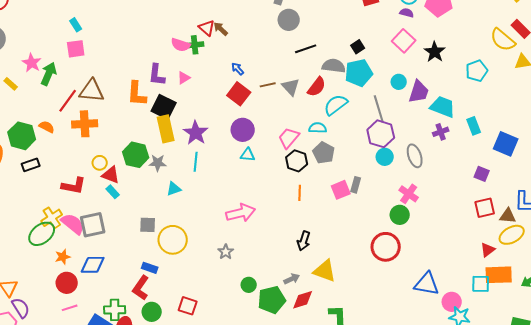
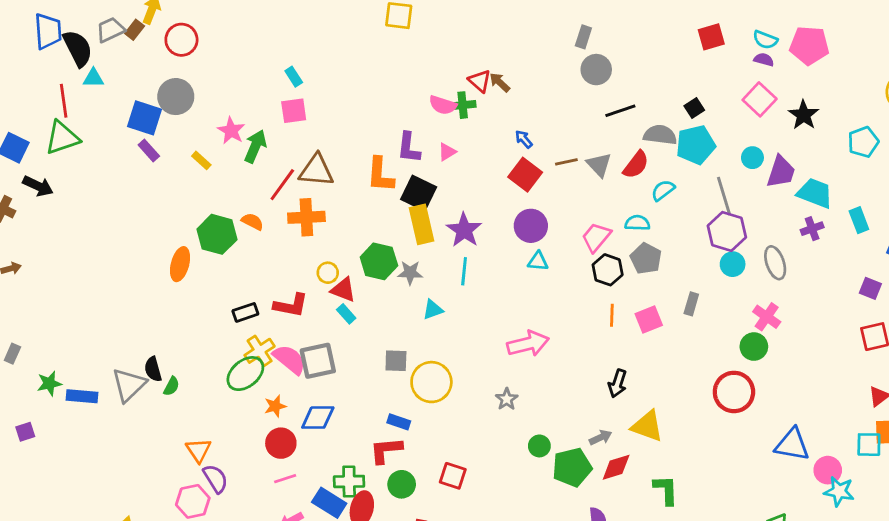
cyan semicircle: (336, 105) -> (663, 190), size x0.7
black rectangle: (31, 165) -> (245, 312), moved
pink square: (341, 190) -> (649, 320), moved
red L-shape: (141, 288) -> (386, 450), turned 50

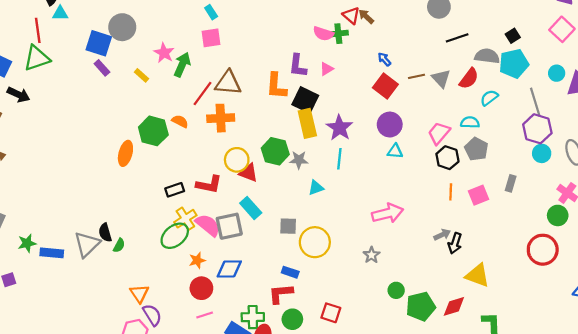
yellow circle: (328, 273) -> (237, 160), size x1.5
cyan rectangle: (346, 314) -> (251, 208), moved, size x1.5
gray arrow: (600, 437) -> (442, 235), moved

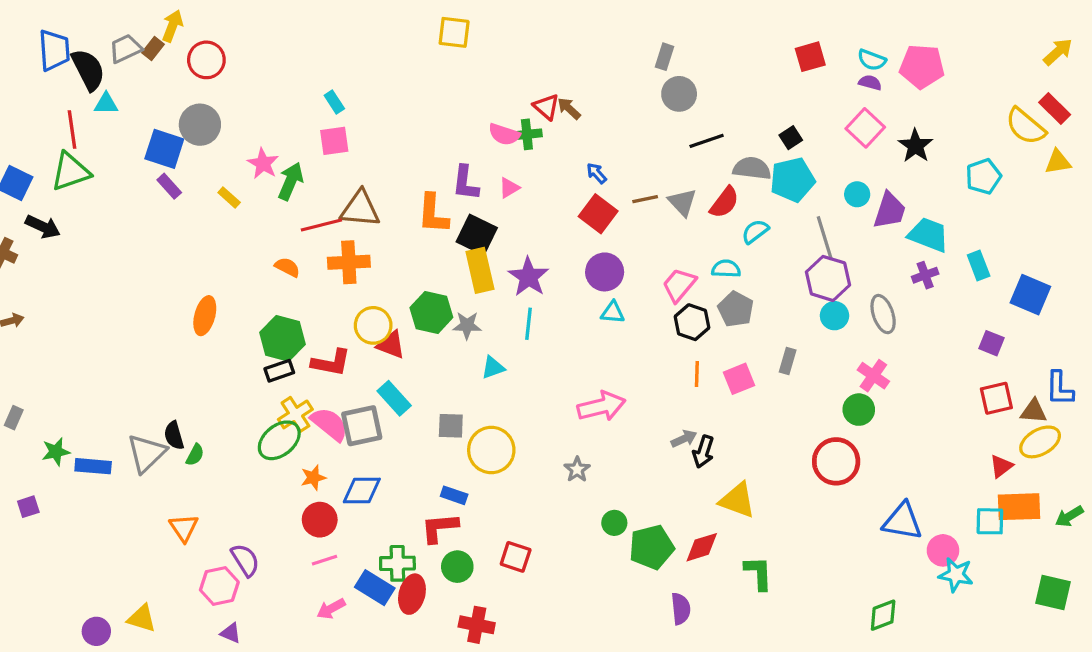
red line: (202, 93) -> (321, 225), turned 40
green hexagon: (153, 131) -> (282, 338), moved
orange triangle: (139, 294) -> (184, 528), moved

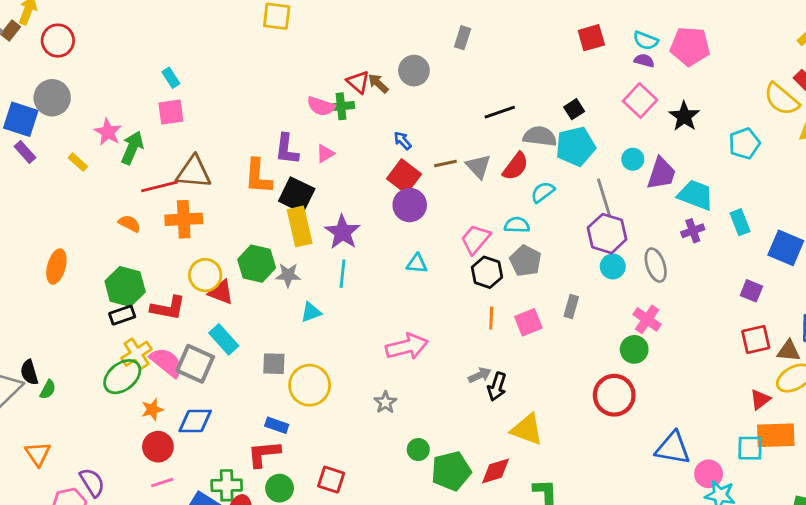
gray circle: (679, 94) -> (414, 71), moved
purple circle: (605, 272) -> (410, 205), moved
gray square: (362, 426) -> (195, 364), turned 36

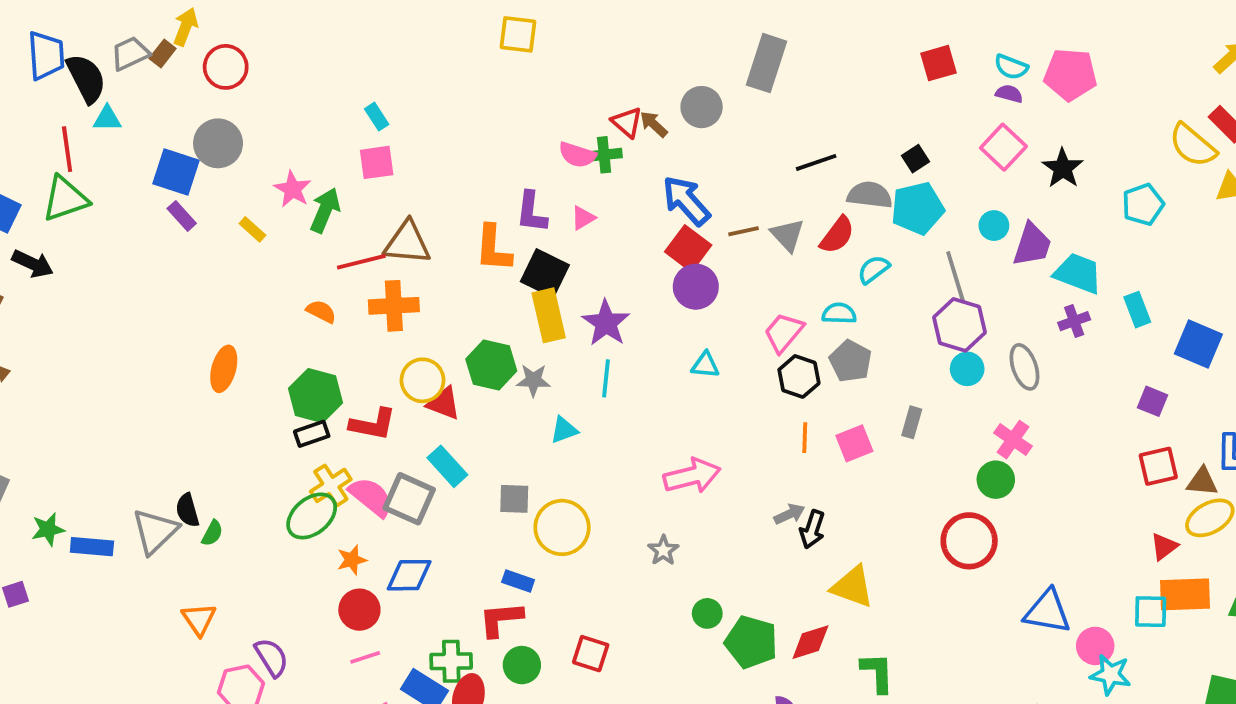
gray rectangle: (463, 38) -> (766, 63), size x1.8
blue arrow: (403, 141) -> (686, 201), size x2.0
green pentagon: (451, 471) -> (751, 642), turned 30

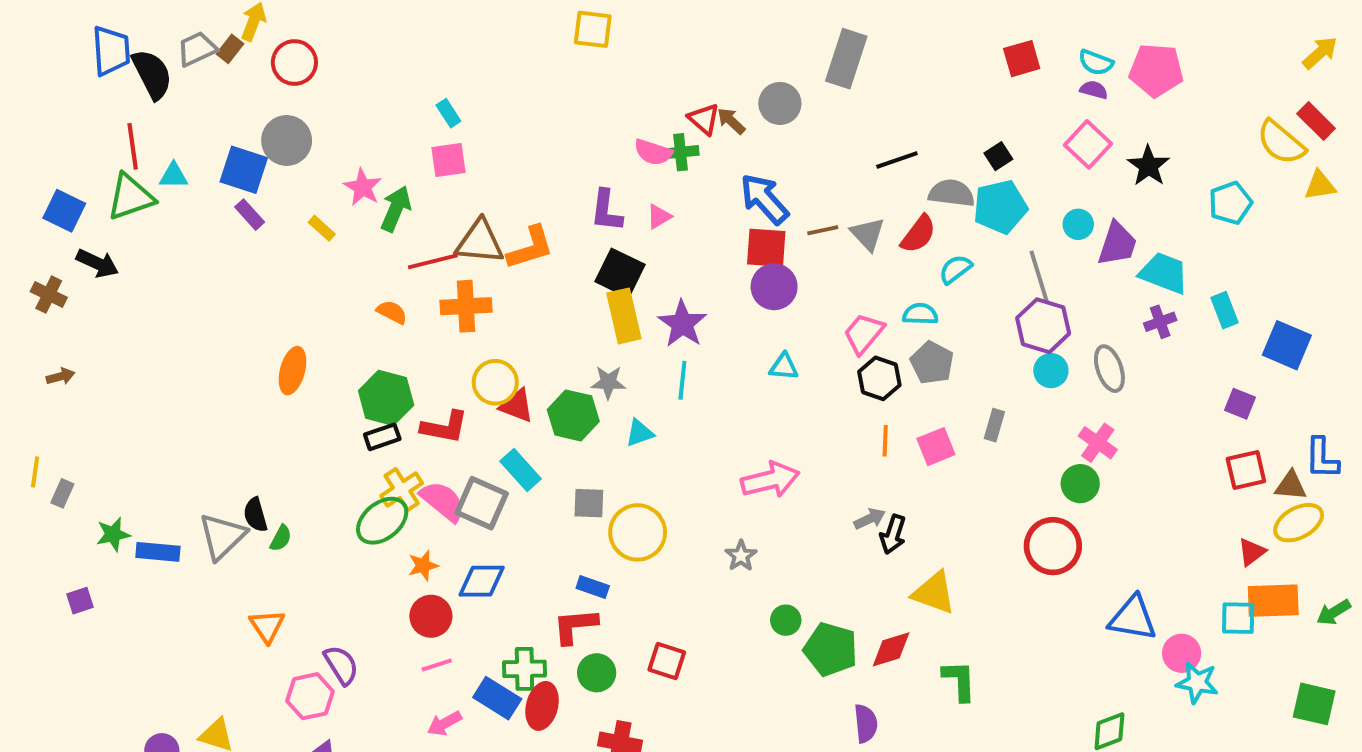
cyan triangle: (107, 118) -> (174, 176), moved
orange L-shape: (493, 248) -> (530, 248), moved, turned -111
red square: (688, 248) -> (766, 248), turned -33
green hexagon: (491, 365) -> (573, 415), moved

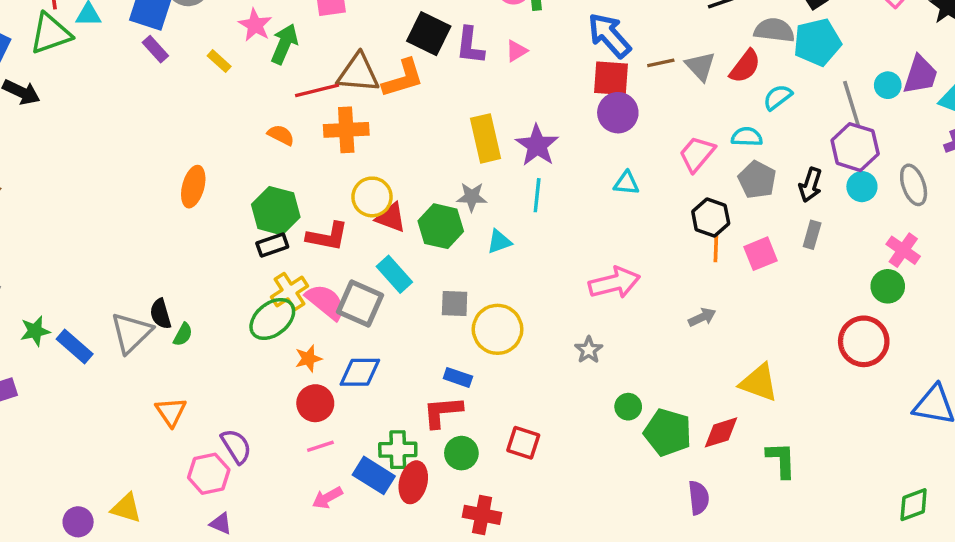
cyan circle: (1078, 224) -> (888, 85), moved
black square: (620, 273) -> (429, 34), moved
black hexagon: (879, 378) -> (711, 218), moved
black arrow: (893, 534) -> (810, 185), moved
blue rectangle: (158, 552) -> (75, 346), turned 36

